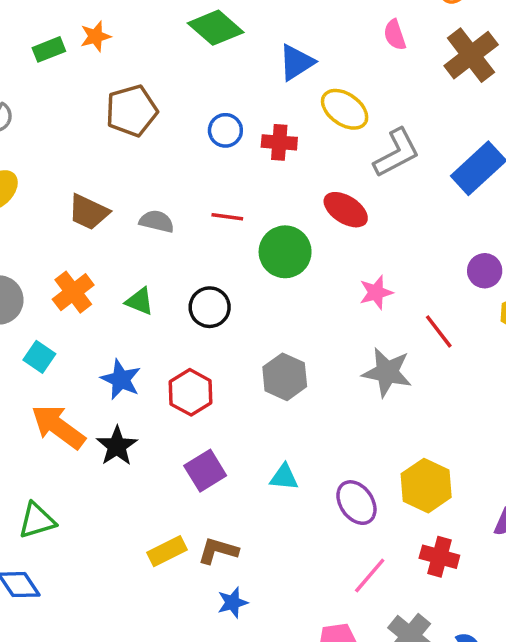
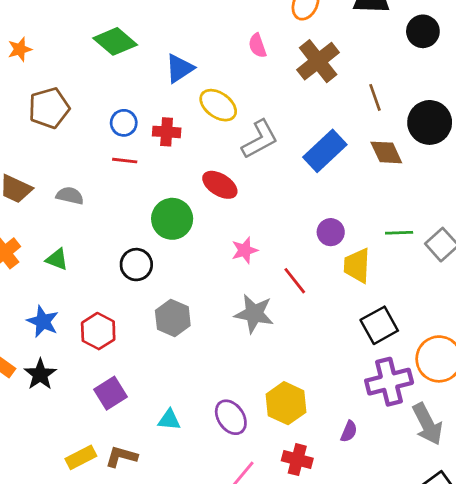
red line: (227, 217) -> (125, 161), moved
black circle: (210, 307) -> (136, 265), moved
cyan triangle: (284, 477) -> (169, 420), moved

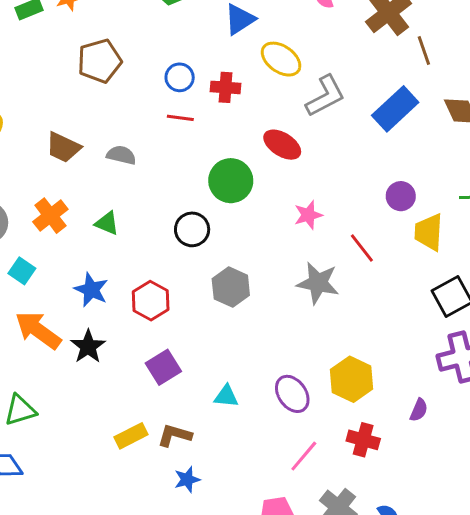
brown line: (375, 97) -> (424, 51), moved

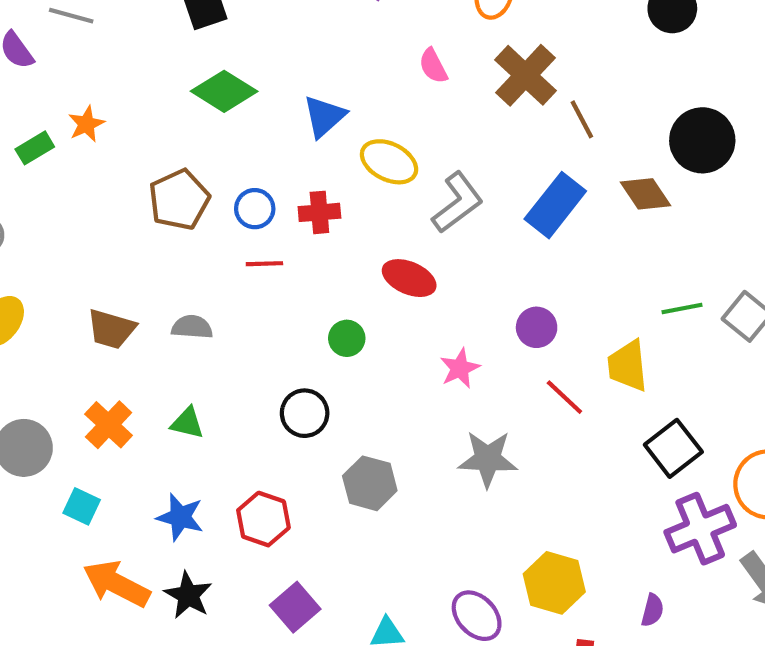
brown pentagon: (100, 61) -> (179, 200), moved
green circle: (231, 181) -> (347, 338), size x0.6
purple circle: (401, 196) -> (537, 327), moved
red line: (362, 248) -> (564, 397), moved

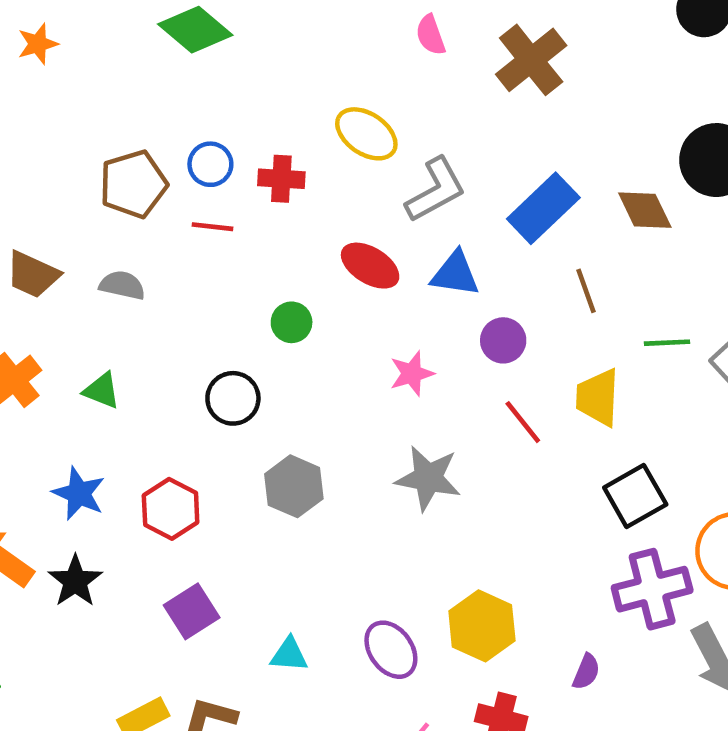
blue triangle: (324, 116) -> (455, 274), moved, turned 42
brown line: (582, 119) -> (586, 291), moved
brown pentagon: (179, 200) -> (133, 184), moved

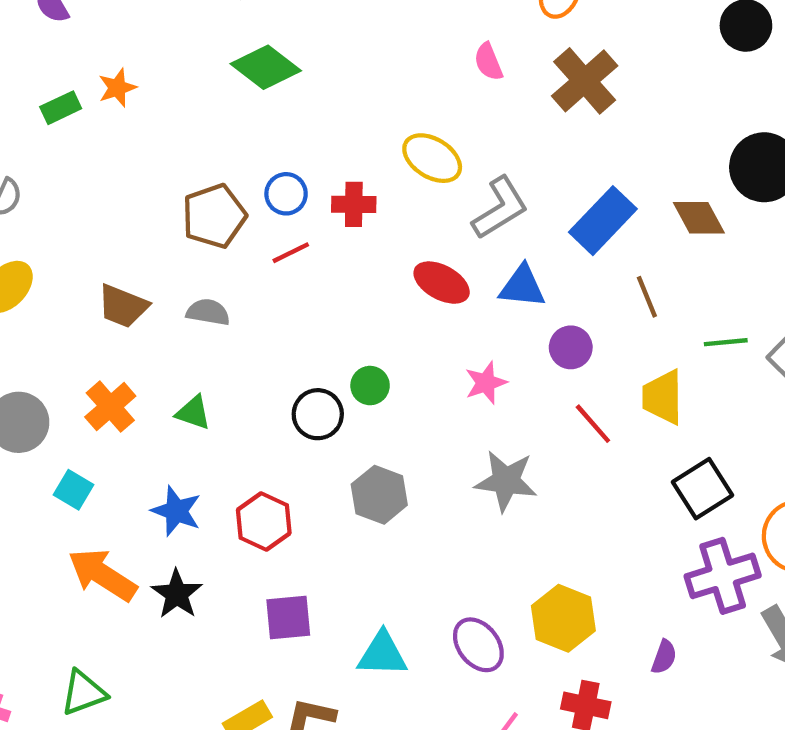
red line: (212, 227) -> (291, 253), turned -30
green circle: (292, 322) -> (370, 386), moved
purple square: (192, 611) -> (288, 617), turned 30
cyan triangle: (289, 655) -> (382, 654), size x1.4

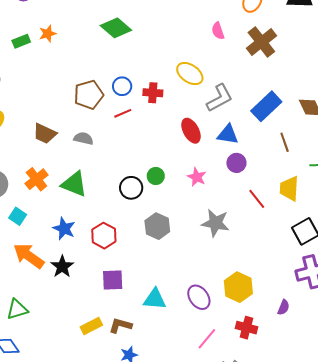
red ellipse: (442, 283) -> (191, 131), turned 30
purple circle: (571, 347) -> (236, 163), moved
pink star: (486, 383) -> (197, 177), moved, turned -30
green triangle: (193, 413) -> (74, 184), size x1.6

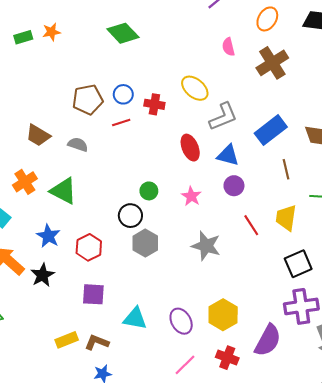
black circle: (131, 188) -> (130, 216), moved
purple semicircle: (283, 307) -> (268, 340), size x2.0

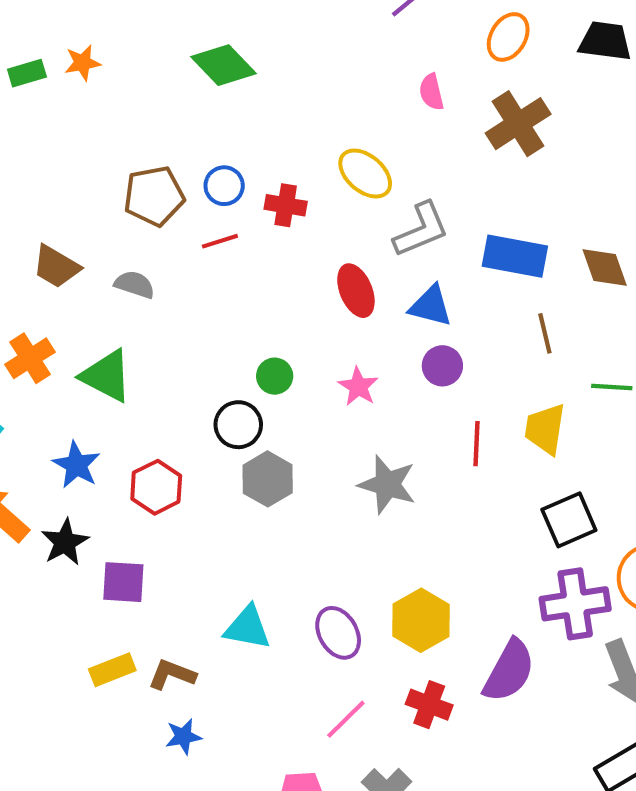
blue rectangle: (271, 130) -> (515, 256), turned 48
red line: (251, 225) -> (476, 444), turned 35
purple square: (93, 294) -> (123, 582), moved

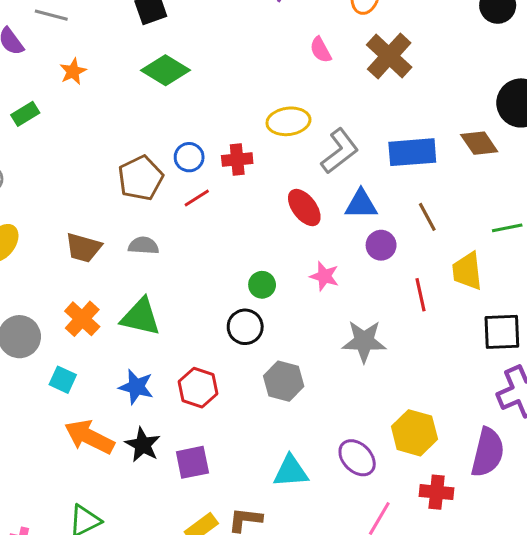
orange star: (83, 63) -> (73, 71), moved
yellow ellipse: (365, 174) -> (288, 121), turned -33
brown line: (545, 333) -> (427, 217), moved
gray hexagon: (268, 479) -> (284, 381), moved
black square: (569, 520) -> (502, 332), turned 36

